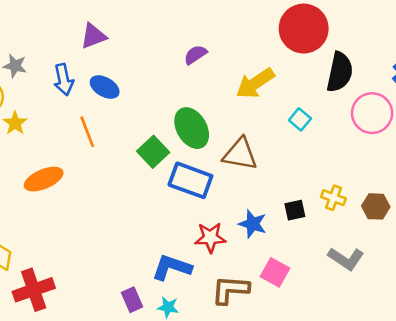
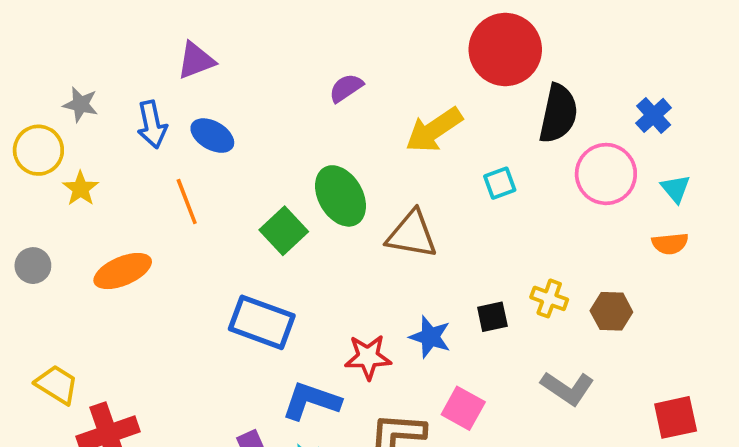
cyan square: (300, 119) -> (500, 183), turned 30
blue rectangle: (190, 180) -> (262, 322), moved

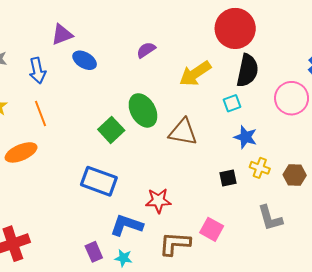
black semicircle: (558, 114) -> (247, 70), moved
blue ellipse: (212, 136) -> (85, 60), moved
orange line: (187, 201) -> (40, 114), moved
blue star: (430, 337) -> (245, 137), moved
gray L-shape: (568, 388) -> (270, 218), turned 40

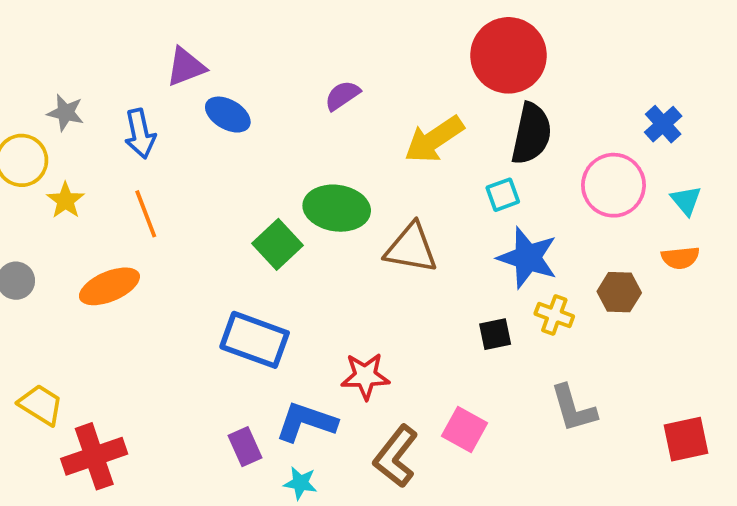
green ellipse: (143, 110) -> (337, 208), turned -52
blue star: (245, 137) -> (528, 258), size x1.4
brown hexagon: (295, 175) -> (619, 292), moved
brown L-shape: (175, 244) -> (396, 456), turned -56
purple rectangle: (94, 252) -> (245, 447), moved

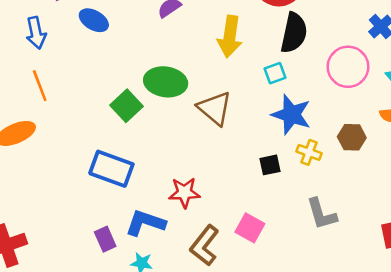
yellow arrow: (434, 139) -> (230, 37), turned -48
brown triangle: (411, 248) -> (215, 108), turned 30

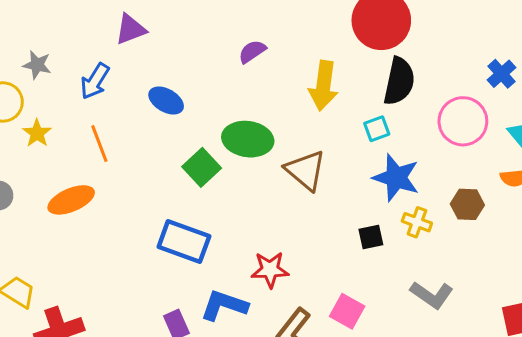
blue ellipse: (94, 20) -> (166, 100), moved
blue arrow: (36, 33) -> (95, 81), turned 44
gray L-shape: (322, 214) -> (432, 295), turned -39

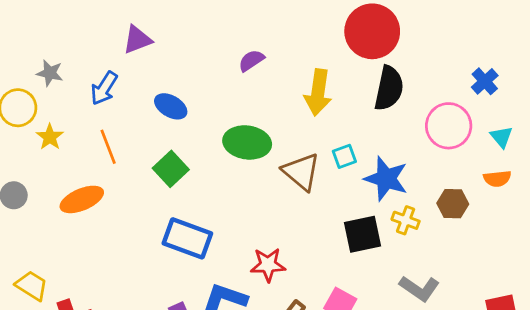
cyan square: (377, 129) -> (344, 156), moved
green square: (202, 167) -> (171, 169), moved
black square: (371, 237) -> (362, 234), size x1.6

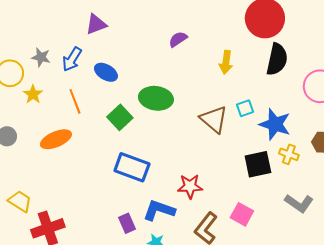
gray star: (50, 73) -> (41, 57), moved
yellow arrow: (318, 92) -> (226, 62), size x0.7
blue ellipse: (171, 106) -> (106, 72), moved
green ellipse: (247, 142) -> (156, 98), moved

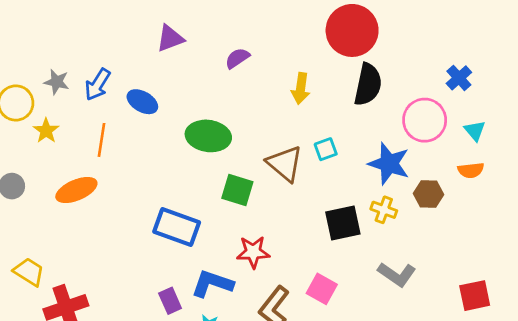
purple triangle: (96, 24) -> (170, 38), moved
orange line: (75, 101) -> (101, 140), turned 30
green square: (120, 117) -> (237, 190), moved, turned -30
blue star: (275, 124) -> (389, 164), moved

